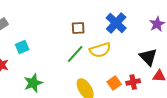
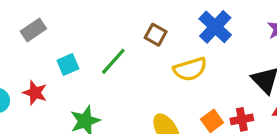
brown square: (78, 28) -> (156, 35), turned 32
green line: (75, 54) -> (113, 61), moved

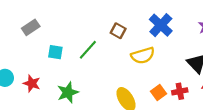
cyan square: (68, 64) -> (55, 52), turned 32
red star: (35, 93) -> (32, 83), moved

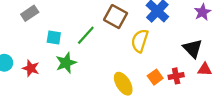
brown square: (118, 31) -> (116, 17), size x1.5
yellow semicircle: (143, 55) -> (140, 41), turned 125
green star: (68, 92) -> (66, 63), moved

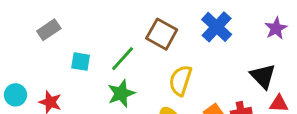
yellow semicircle: (140, 41) -> (180, 80), moved
green star: (66, 63) -> (121, 93), moved

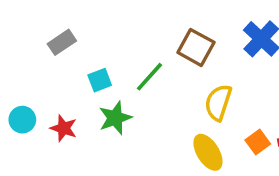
cyan square: (81, 62) -> (100, 80), turned -30
green star: (121, 93) -> (115, 118), moved

